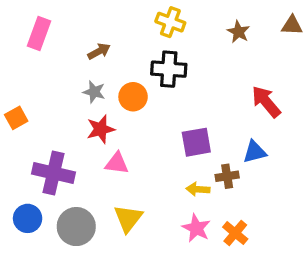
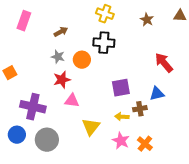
yellow triangle: (128, 218) -> (91, 127), moved

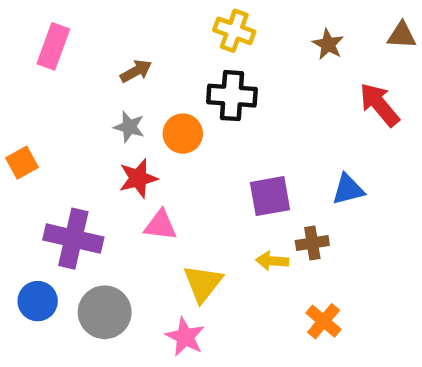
red arrow: (164, 63) -> (379, 105), moved
blue triangle: (157, 94) -> (348, 189), moved
pink star: (121, 141) -> (185, 337), moved

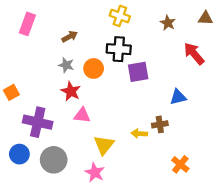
orange square: (22, 163) -> (11, 92), moved
red star: (138, 178) -> (71, 91), turned -30
purple square: (270, 196) -> (138, 72), moved
orange cross: (324, 321) -> (180, 164), moved

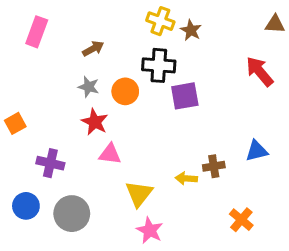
brown star: (168, 23) -> (191, 30), moved
blue triangle: (178, 97) -> (257, 151), moved
purple cross: (38, 122) -> (50, 163), size x0.7
pink star: (95, 172) -> (150, 230), moved

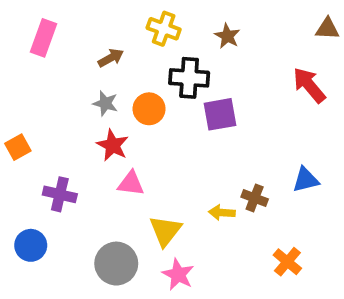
yellow cross: (160, 21) -> (164, 29), moved
brown cross: (214, 166) -> (255, 198), turned 30
gray circle: (72, 214) -> (116, 264), moved

